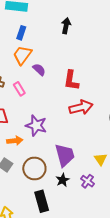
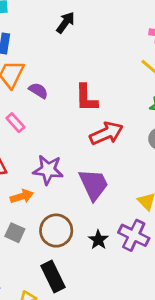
black arrow: (66, 26) -> (65, 23), turned 35
purple trapezoid: (65, 155) -> (94, 184), moved
purple cross: (88, 181) -> (134, 235), size x1.5
black rectangle: (42, 201) -> (53, 277), moved

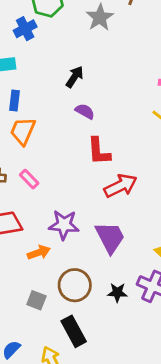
purple semicircle: (38, 91) -> (85, 111), moved
gray square: (15, 233) -> (36, 300), moved
black star: (98, 240) -> (117, 292), turned -30

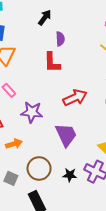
purple semicircle: (85, 111) -> (60, 39), moved, turned 56
red L-shape: (99, 151) -> (52, 62), moved
purple star: (64, 225) -> (32, 112), moved

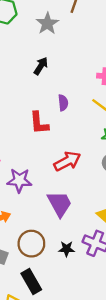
black arrow: (45, 17) -> (41, 66), moved
purple semicircle: (60, 39) -> (63, 103), moved

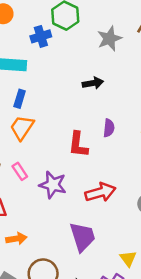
black arrow: (41, 66) -> (93, 83), turned 36
purple star: (19, 180) -> (53, 185), moved

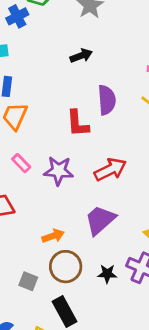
purple semicircle: (109, 128) -> (107, 100), size x1.5
purple trapezoid: (83, 237) -> (100, 220), turned -104
orange arrow: (16, 239) -> (53, 236), moved

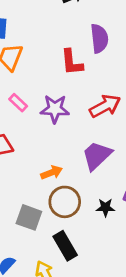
gray square: (28, 281) -> (29, 217), size x1.4

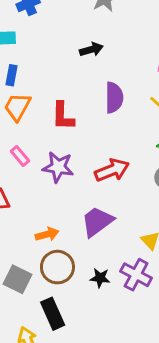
red L-shape: (72, 62) -> (63, 116), moved

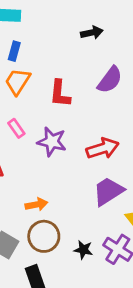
purple semicircle: (114, 98) -> (110, 80), turned 32
purple trapezoid: (97, 222) -> (108, 191), moved

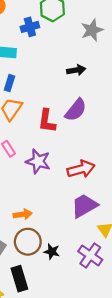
purple semicircle: (110, 80) -> (76, 110), moved
black star: (83, 250) -> (52, 252), moved

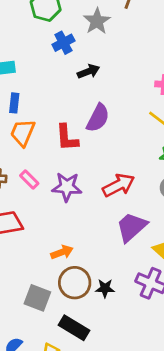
blue cross: (30, 27) -> (63, 43), moved
black rectangle: (19, 279) -> (74, 328), turned -30

